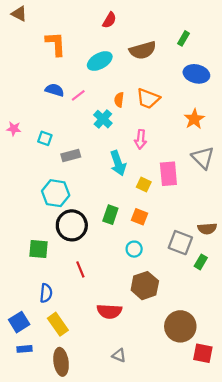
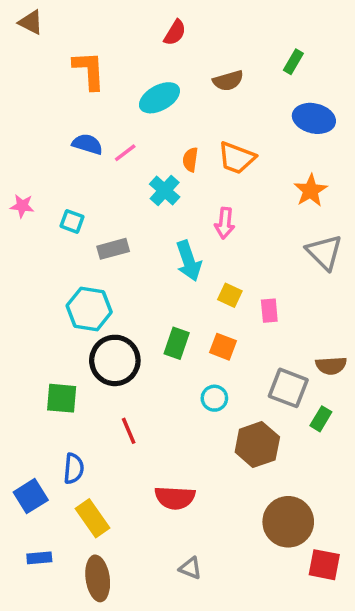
brown semicircle: (143, 50) -> (228, 81), size x0.7
pink rectangle: (168, 174) -> (269, 311), moved, size x0.6
brown hexagon: (145, 286) -> (257, 445), moved
blue square: (19, 322) -> (31, 496), moved

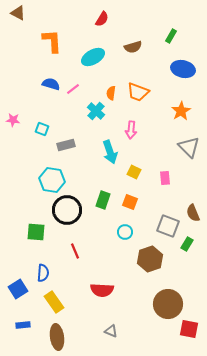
pink rectangle: (269, 311) -> (165, 178), moved
brown semicircle: (331, 366) -> (193, 213), turned 72

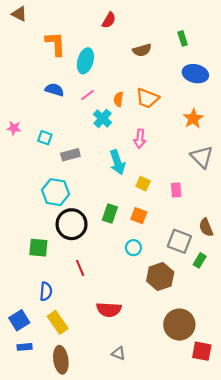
green rectangle: (171, 36) -> (183, 38), turned -48
cyan ellipse: (93, 57) -> (85, 61), moved, turned -45
pink line: (73, 89) -> (88, 95), moved
blue square: (18, 289) -> (19, 320), moved

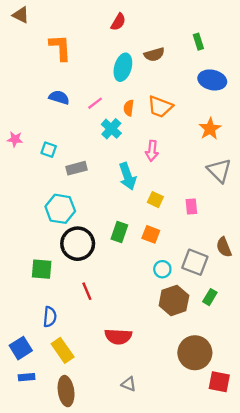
cyan ellipse: (85, 61) -> (123, 67), moved
cyan circle: (133, 248) -> (162, 269), moved
green rectangle: (200, 260) -> (210, 297), moved

